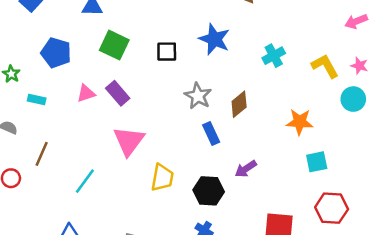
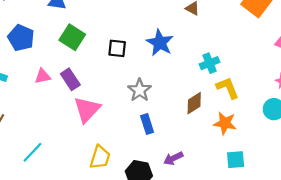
yellow L-shape: (325, 66) -> (228, 88), moved
brown diamond: (239, 104) -> (194, 103), moved
pink triangle: (129, 141) -> (87, 110), moved

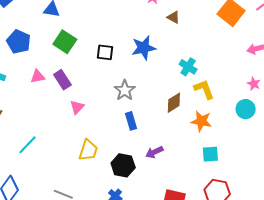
blue star: (160, 43) -> (144, 48), turned 30
cyan cross: (209, 63) -> (188, 67), turned -36
pink triangle: (87, 110) -> (77, 107), size x0.6

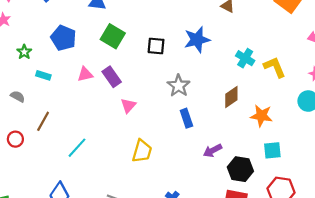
yellow L-shape: (204, 89) -> (275, 67), moved
black hexagon: (123, 165) -> (240, 169), moved

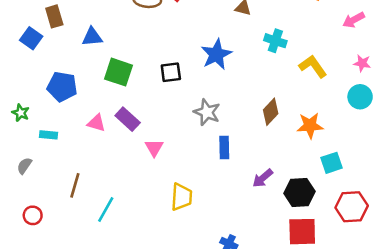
cyan cross: (245, 58) -> (275, 41), moved
pink triangle: (85, 74) -> (96, 123), turned 42
gray semicircle: (18, 96) -> (24, 166), turned -72
blue rectangle: (186, 118) -> (224, 148), turned 30
brown line: (43, 121) -> (75, 185), moved

